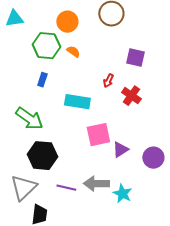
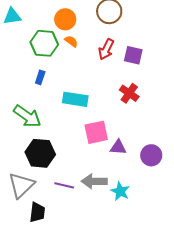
orange semicircle: (73, 52) -> (71, 41), moved
red arrow: (108, 81) -> (106, 49), moved, size x1.5
purple triangle: (120, 150) -> (118, 147), turned 36

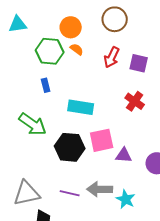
blue rectangle: (40, 77) -> (46, 85), turned -32
black hexagon: (40, 153) -> (70, 147), moved
gray triangle: (21, 185) -> (27, 193), turned 32

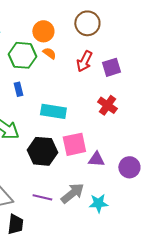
purple square: (139, 63) -> (111, 67), turned -30
gray arrow: (100, 189) -> (72, 193), turned 140
cyan star: (126, 199) -> (98, 203), turned -30

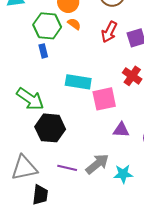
blue rectangle: (18, 89) -> (43, 51), moved
pink square: (74, 144) -> (104, 99), moved
black hexagon: (42, 151) -> (50, 128), moved

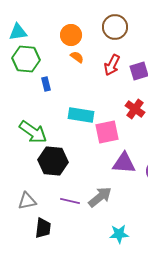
green hexagon: (47, 26) -> (26, 59), moved
purple triangle: (121, 130) -> (124, 163), size x1.4
gray triangle: (24, 168) -> (27, 201), size x0.7
cyan star: (123, 174) -> (119, 234), moved

